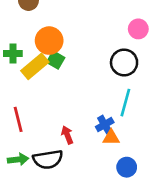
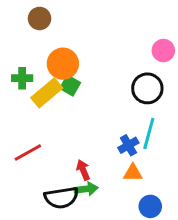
red line: (18, 119) -> (28, 153), turned 75
blue cross: (105, 125) -> (128, 145), moved
green arrow: (18, 159) -> (86, 189), moved

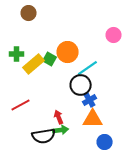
orange circle: (63, 64) -> (68, 52), moved
black circle: (147, 88) -> (81, 85), moved
cyan line: (149, 134) -> (88, 68), moved, turned 40
orange triangle: (133, 173) -> (93, 119), size x1.5

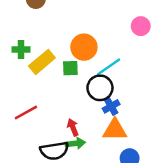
green square: (50, 59) -> (70, 68), moved, turned -32

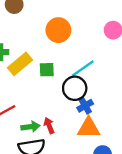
orange circle: (84, 47) -> (58, 30), moved
green arrow: (75, 143) -> (30, 127), moved

